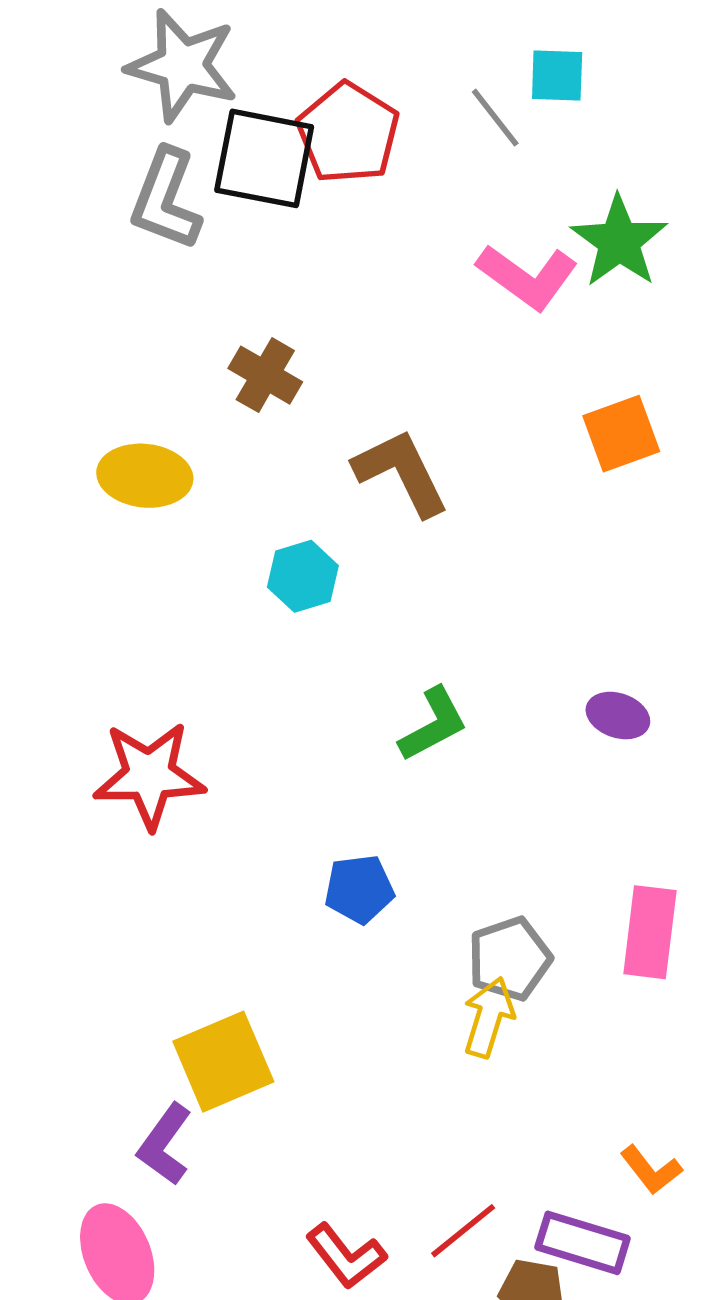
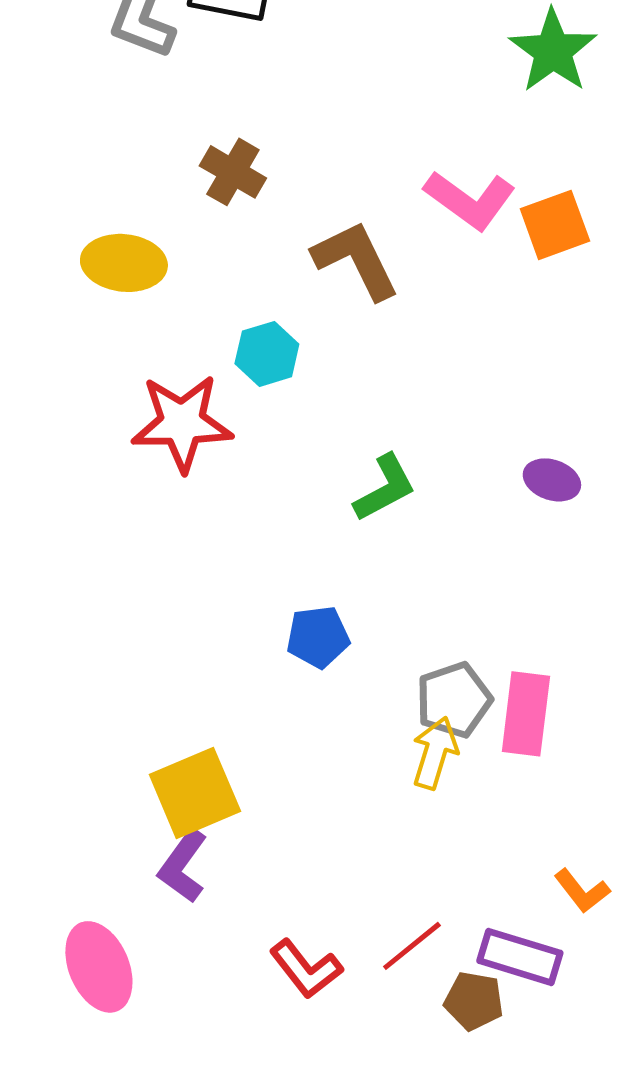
pink L-shape: (527, 277) -> (470, 200), moved
red star: (149, 775) -> (182, 423), moved
pink rectangle: (650, 932) -> (526, 714), moved
purple L-shape: (165, 1144) -> (183, 866), moved

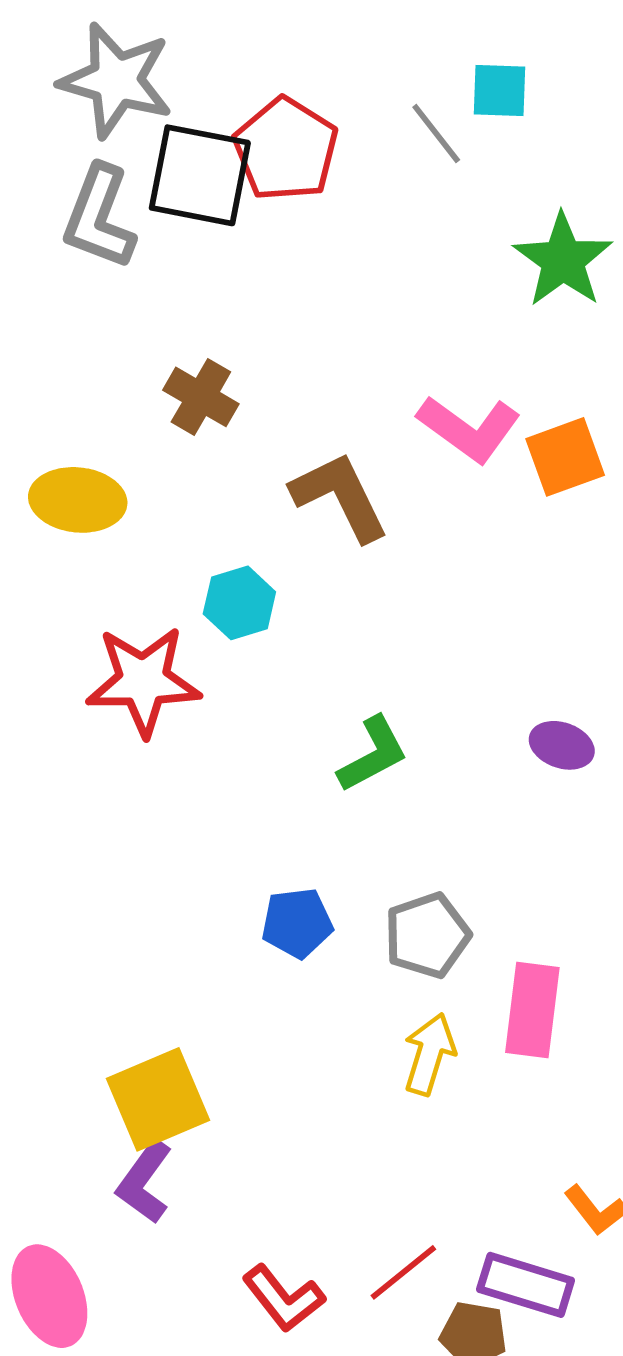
gray pentagon: (454, 700) -> (427, 935), moved

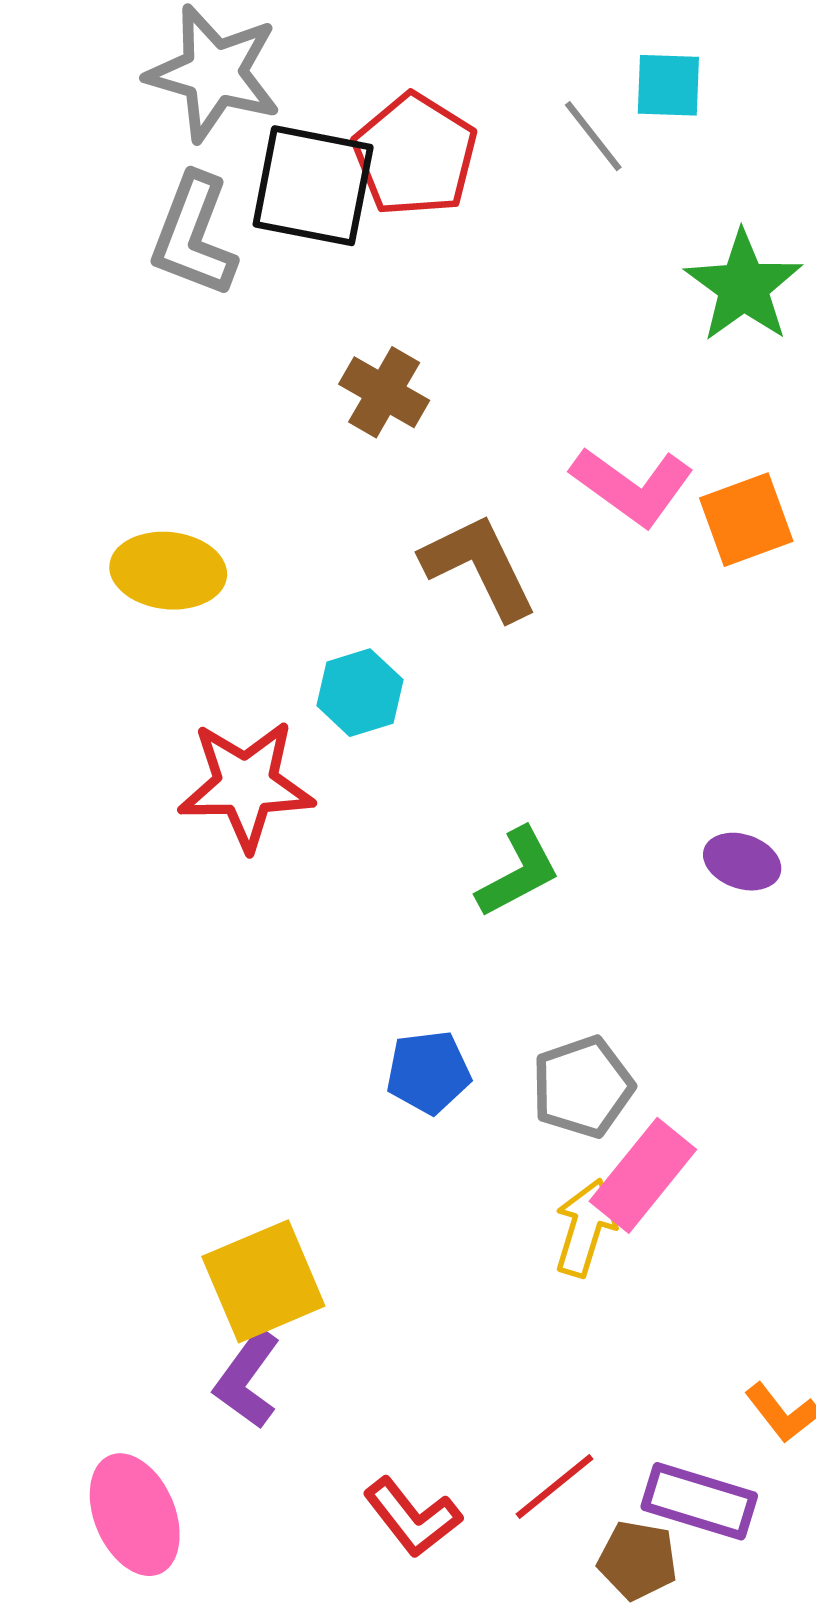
brown cross: (201, 397) -> (384, 392), moved
pink rectangle: (532, 1010) -> (643, 1175), moved, turned 32

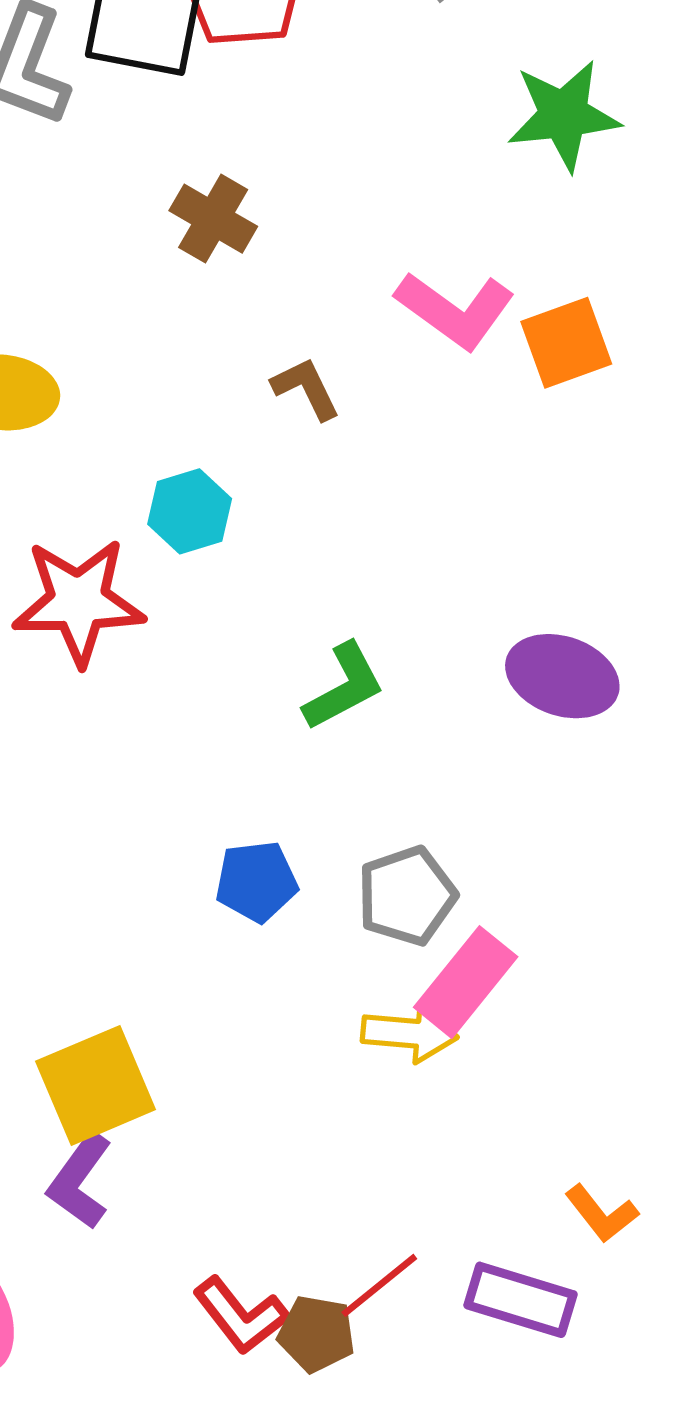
green star: (743, 286) -> (564, 115), turned 30
brown L-shape: (479, 567) -> (306, 388), size x0.6
purple ellipse: (742, 862) -> (562, 676), size x1.5
yellow arrow: (585, 1228) -> (409, 1033), turned 78
brown pentagon: (638, 1560) -> (317, 1334), moved

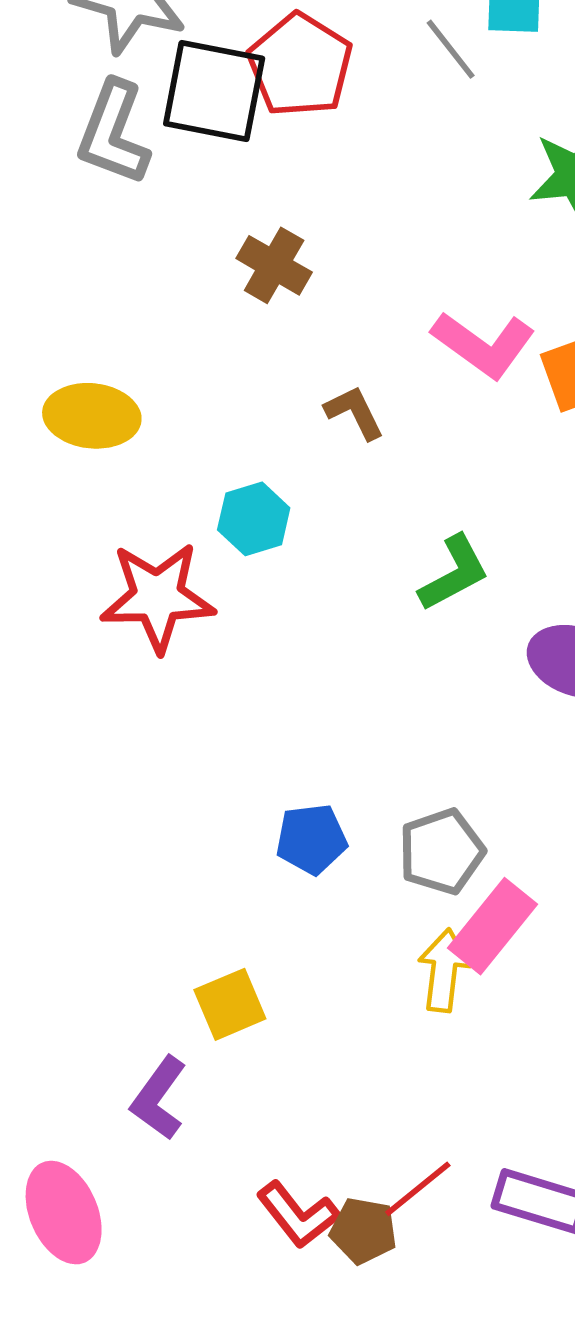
green L-shape: (344, 687) -> (454, 573), moved
yellow arrow: (409, 1033) -> (444, 970), turned -88
yellow square: (96, 1085) -> (230, 1004), moved, size x0.7

